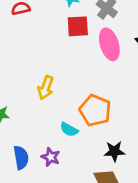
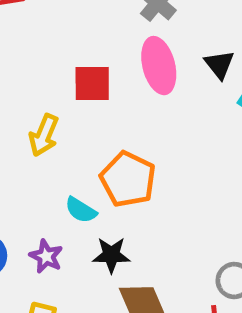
red square: (78, 26) -> (92, 83), moved
black star: (114, 151) -> (111, 255), moved

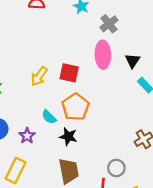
red square: (92, 83) -> (69, 73), moved
black star: (111, 255) -> (68, 137), moved

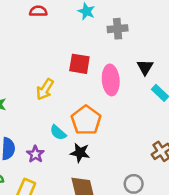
gray cross: (109, 24) -> (118, 29), turned 36
pink ellipse: (103, 55) -> (111, 80), moved
red square: (69, 73) -> (79, 64), moved

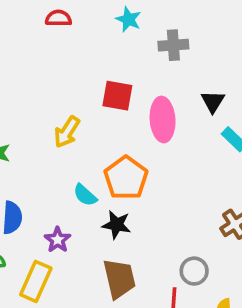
purple star: (35, 154) -> (58, 240), moved

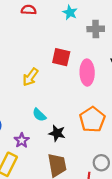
orange pentagon: (126, 178) -> (92, 119), moved

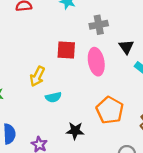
gray cross: (96, 29) -> (99, 25), moved
cyan semicircle: (39, 115) -> (53, 97), moved, turned -48

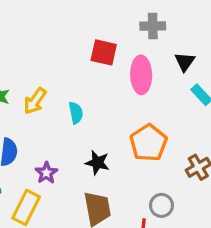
yellow arrow: (37, 76) -> (35, 101), moved
cyan semicircle: (53, 97) -> (76, 113), turned -98

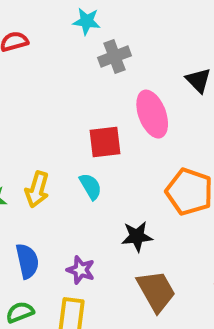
gray cross: (153, 26) -> (115, 57), moved
red square: (104, 52) -> (105, 142), moved

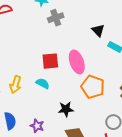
pink ellipse: (152, 114) -> (77, 62), moved
cyan semicircle: (91, 186) -> (43, 83), turned -32

